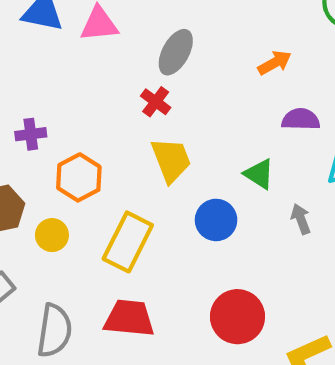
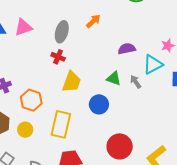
orange arrow: (275, 63) -> (93, 21), moved
yellow trapezoid: (171, 160) -> (72, 82), turned 55
gray arrow: (301, 219) -> (136, 82), moved

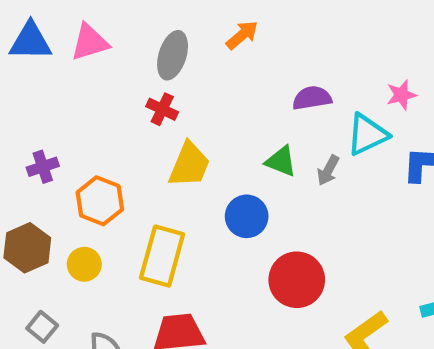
gray arrow: (136, 82) -> (328, 170), turned -120
red circle: (120, 146) -> (297, 280), moved

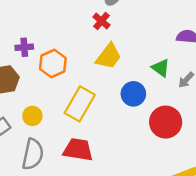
purple cross: (43, 167) -> (24, 47), moved
yellow circle: (84, 264) -> (32, 116), moved
red circle: (297, 280) -> (166, 122), moved

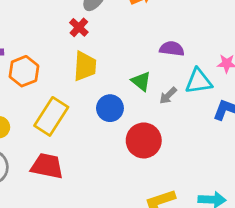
yellow trapezoid: (109, 56) -> (85, 66), turned -36

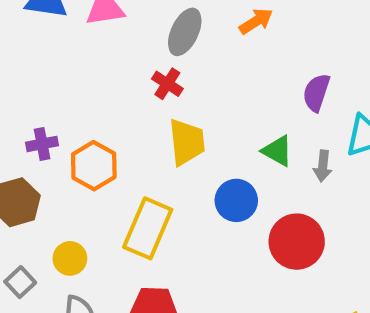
purple semicircle: (172, 49) -> (316, 93), turned -70
gray arrow: (168, 96) -> (323, 166), turned -30

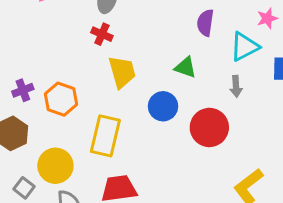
gray arrow: (323, 166) -> (236, 86), moved
yellow circle: (70, 258) -> (55, 166), size x1.5

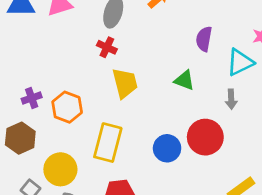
blue circle: (163, 106) -> (167, 148), moved

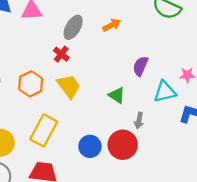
yellow trapezoid: (125, 83) -> (69, 86), turned -36
gray arrow: (231, 99) -> (139, 121), moved
orange hexagon: (67, 107) -> (31, 84), moved

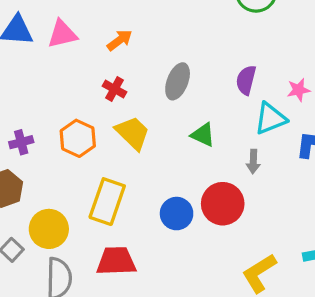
orange arrow: (112, 25) -> (120, 40), moved
gray ellipse: (73, 27) -> (178, 81), moved
purple semicircle: (140, 66) -> (246, 80), moved
gray arrow: (139, 121) -> (253, 161), moved

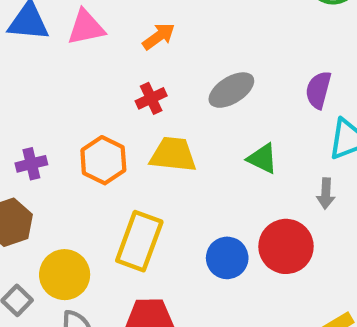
gray ellipse: (178, 81) -> (231, 90), turned 36
red cross: (115, 89) -> (151, 98), turned 35
yellow trapezoid: (133, 133) -> (173, 155), turned -39

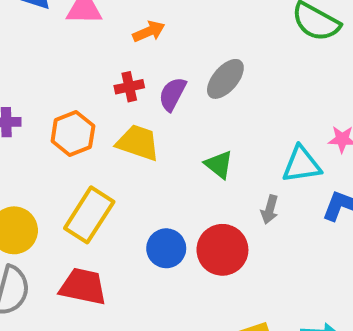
gray ellipse: (231, 90) -> (225, 79), moved, turned -30
purple semicircle: (318, 90) -> (172, 94), moved

